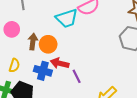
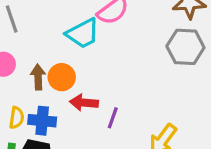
blue cross: (43, 71) -> (42, 121), moved
purple line: (77, 76) -> (113, 118), turned 56

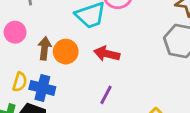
red arrow: (84, 103) -> (107, 54), moved

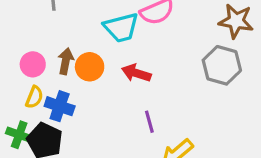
pink circle: (15, 32) -> (33, 64), moved
purple line: (106, 95) -> (149, 122), moved, turned -48

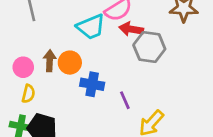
gray hexagon: (222, 65) -> (149, 47), moved
red arrow: (136, 73) -> (131, 29), moved
blue cross: (60, 106) -> (92, 84), moved

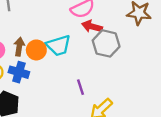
cyan trapezoid: (91, 27) -> (59, 45), moved
blue cross: (92, 84) -> (19, 72), moved

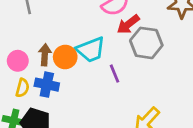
red arrow: (92, 26) -> (128, 24), turned -48
purple line: (81, 87) -> (114, 74), moved

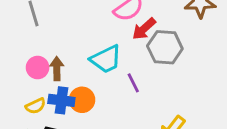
orange circle: (65, 57) -> (82, 100), moved
pink circle: (18, 61) -> (38, 68), moved
yellow semicircle: (22, 88) -> (36, 106), turned 54

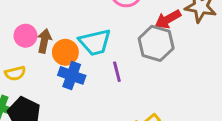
red arrow: (144, 29) -> (168, 19), moved
blue cross: (61, 100) -> (72, 75), moved
orange circle: (82, 100) -> (65, 52), moved

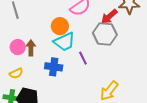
orange circle: (65, 52) -> (60, 26), moved

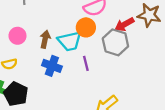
orange circle: (60, 26) -> (86, 27), moved
brown arrow: (31, 48) -> (45, 39), moved

